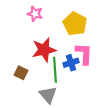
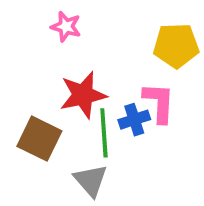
yellow pentagon: (75, 24) -> (176, 46), moved, turned -30
brown square: (21, 73) -> (39, 139), size x1.6

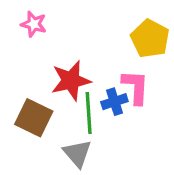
pink star: (66, 27) -> (34, 24), moved
yellow pentagon: (176, 46) -> (150, 39), turned 30

